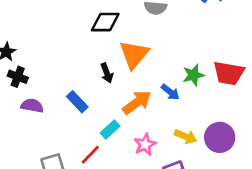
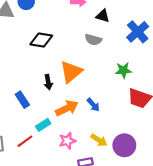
black diamond: (105, 22) -> (41, 40), moved
green star: (193, 75) -> (123, 70), moved

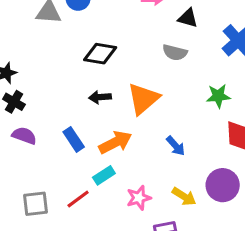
black arrow: (48, 82) -> (100, 97), moved, turned 96
orange arrow: (67, 108) -> (115, 142), moved
purple circle: (124, 145) -> (223, 185), moved

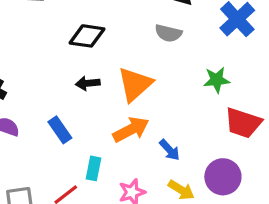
orange arrow: (115, 142) -> (131, 130), moved
blue arrow: (176, 146) -> (170, 150), moved
cyan rectangle: (104, 175) -> (94, 168), turned -45

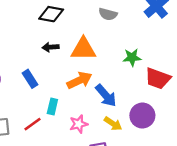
green star: (217, 80) -> (132, 57), moved
orange triangle: (135, 84) -> (83, 49), turned 40
blue arrow: (170, 150) -> (106, 96), size x1.5

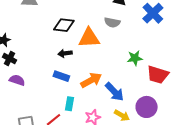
orange triangle: (83, 49) -> (89, 38), moved
blue rectangle: (30, 79) -> (61, 76), moved, turned -35

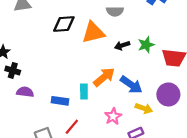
black arrow: (65, 53) -> (122, 45), moved
blue rectangle: (61, 76) -> (60, 101), moved
cyan rectangle: (70, 104) -> (84, 91), moved

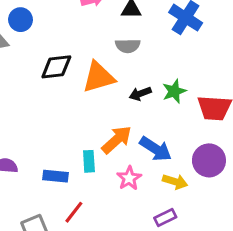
pink star: (113, 116) -> (129, 178), moved

